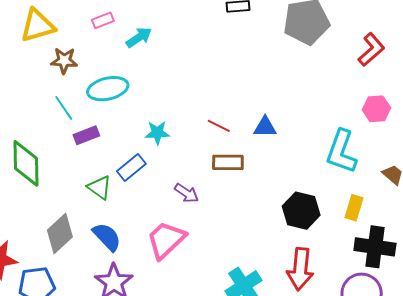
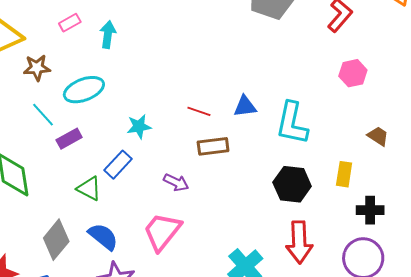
cyan arrow: (139, 37) -> (108, 35), turned -40
cyan L-shape: (341, 152) -> (292, 123), moved
black cross: (375, 247) -> (370, 210), size x0.7

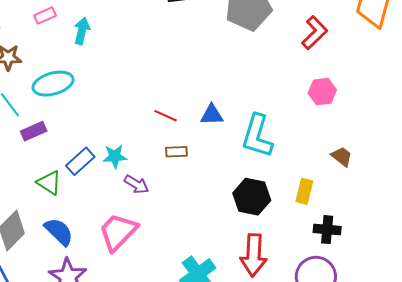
cyan star: (139, 127) -> (115, 156), moved
brown rectangle: (213, 146) -> (176, 152), size x0.7

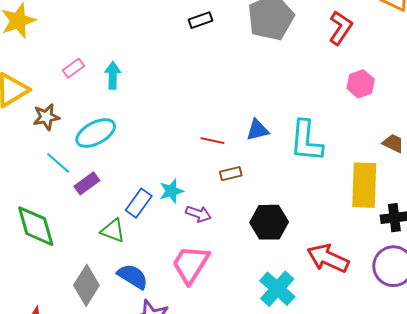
yellow rectangle: (304, 191) -> (364, 185), size x1.8
black hexagon: (252, 197) -> (269, 222), moved
red arrow: (254, 255) -> (328, 258), turned 123

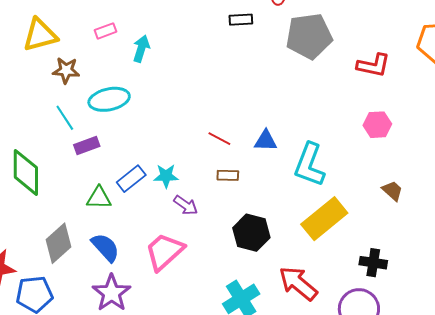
red L-shape: (341, 28) -> (373, 65), turned 52
yellow rectangle: (364, 185) -> (324, 219), moved, turned 33
green triangle: (113, 231) -> (99, 198), turned -36

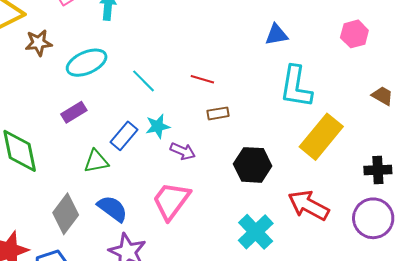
cyan line: (65, 118) -> (143, 81), moved
blue triangle: (266, 141) -> (276, 35), moved

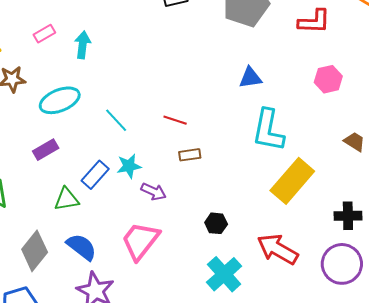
black hexagon: (253, 165) -> (216, 223), moved, size x0.6

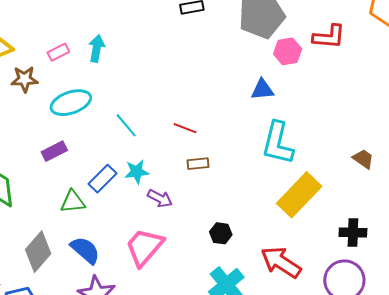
pink rectangle: (44, 34) -> (58, 52), moved
pink hexagon: (328, 79) -> (288, 51), moved

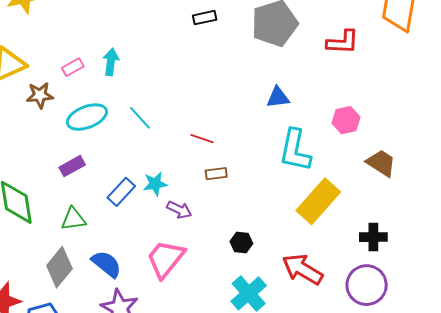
pink hexagon: (288, 51) -> (346, 120), moved
cyan line: (126, 125) -> (140, 118), moved
brown trapezoid: (363, 159) -> (381, 163), size x1.4
green triangle: (73, 202) -> (73, 219), moved

